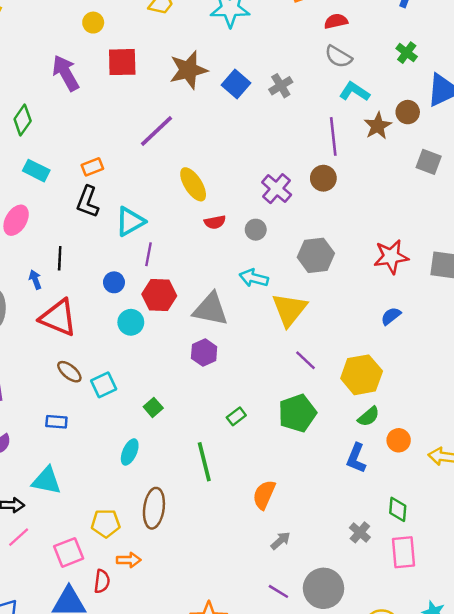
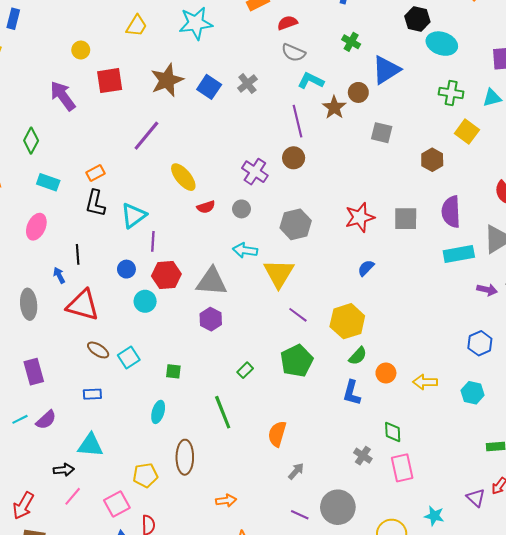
green square: (153, 407) -> (173, 371), turned -35
orange arrow: (129, 560) -> (226, 500), moved

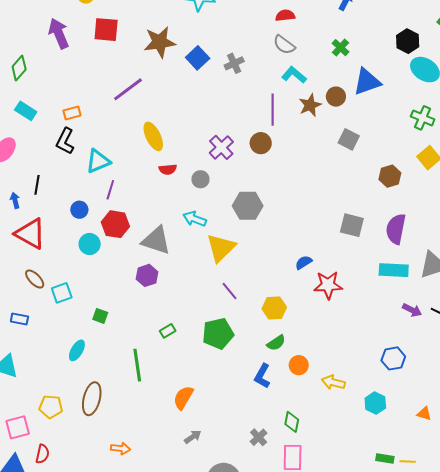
red star: (360, 217) -> (328, 285), moved
yellow hexagon: (347, 321) -> (274, 308), size x0.7

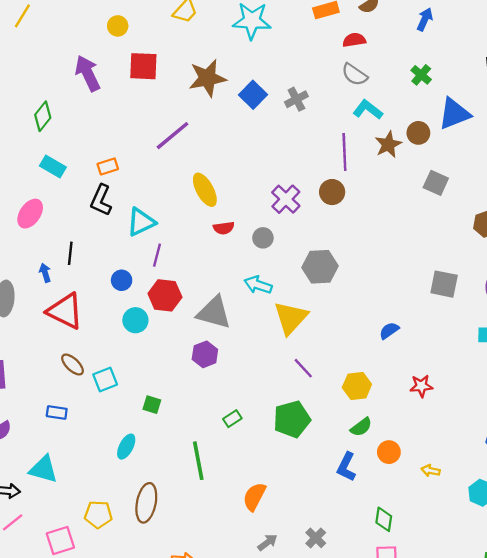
red star: (328, 285) -> (421, 386), moved, size x0.7
yellow arrow: (333, 382) -> (431, 471), size x0.7
gray cross: (259, 437) -> (316, 538), moved

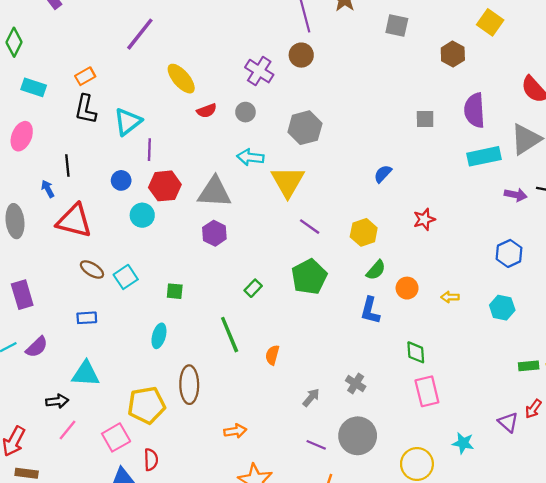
gray square: (444, 284) -> (425, 119), size x0.7
orange semicircle: (254, 497) -> (272, 355), moved, size x0.7
yellow pentagon: (98, 514) -> (146, 405), size x1.4

